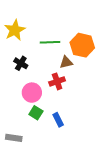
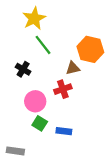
yellow star: (15, 30) -> (34, 18), moved
green line: (50, 42) -> (43, 45), moved, turned 54
blue rectangle: (58, 120) -> (64, 131), turned -56

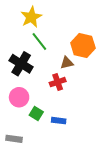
black cross: (23, 69) -> (21, 64), size x1.6
pink circle: (35, 101) -> (19, 97), moved

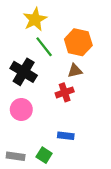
orange hexagon: (83, 45) -> (78, 42), moved
green square: (36, 113) -> (44, 155), moved

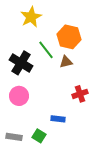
green line: (44, 47) -> (46, 50), moved
red cross: (65, 92) -> (80, 94), moved

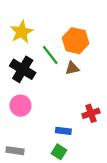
yellow star: (31, 17) -> (22, 32), moved
red cross: (80, 94) -> (91, 113), moved
green square: (39, 136) -> (59, 152), moved

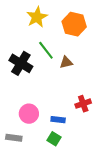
yellow star: (22, 32) -> (37, 17), moved
orange hexagon: (76, 41) -> (74, 24), moved
pink circle: (20, 106) -> (29, 114), moved

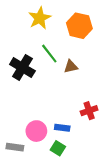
pink circle: (29, 114) -> (36, 131), moved

